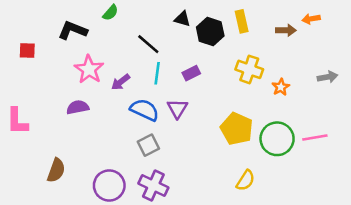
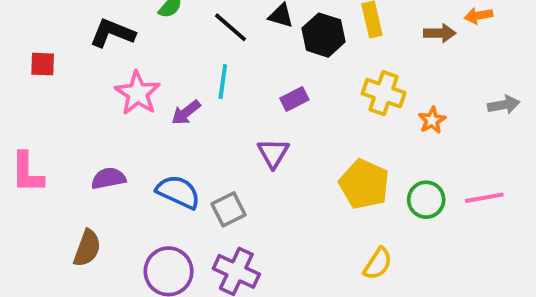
black line: (148, 44) -> (231, 27), moved
cyan line: (157, 73) -> (223, 82), moved
purple semicircle: (78, 107) -> (108, 178), moved
blue semicircle: (145, 110) -> (178, 192), moved
green circle: (277, 139) -> (426, 200), size x0.7

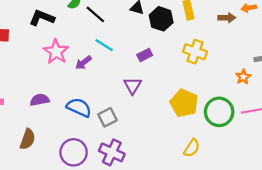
black line: (231, 27) -> (95, 14), moved
cyan line: (223, 82) -> (104, 45), turned -66
orange star: (432, 120) -> (243, 77), moved
green circle: (426, 200) -> (219, 112), size x1.4

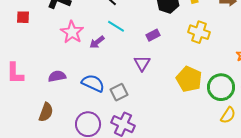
yellow semicircle: (192, 148) -> (228, 115), moved

